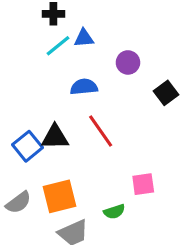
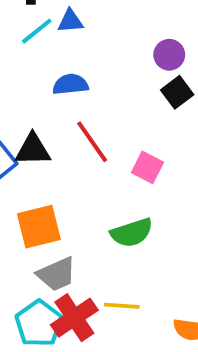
purple circle: (128, 62) -> (169, 55), moved
pink square: (143, 184) -> (147, 167), moved, turned 35
green semicircle: (114, 212) -> (132, 233), moved, size x1.5

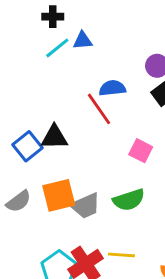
blue semicircle: (70, 84) -> (112, 88), moved
red line: (92, 142) -> (99, 109), moved
gray trapezoid: (57, 274) -> (86, 206), moved

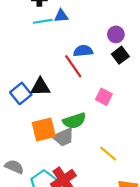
cyan line: (57, 48) -> (43, 21), turned 30
green semicircle: (129, 200) -> (74, 121), moved
gray semicircle: (19, 201) -> (14, 167), moved, turned -120
yellow line: (121, 255) -> (108, 154), moved, turned 36

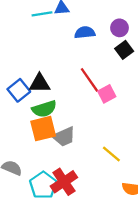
blue semicircle: (83, 51) -> (85, 32), moved
red line: (73, 66) -> (89, 80), moved
pink square: (104, 97) -> (107, 94), turned 35
green semicircle: (74, 121) -> (44, 109), moved

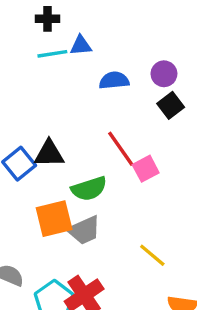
green semicircle: (44, 109) -> (89, 189), moved

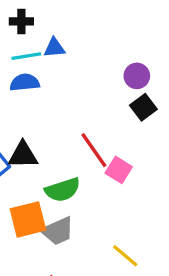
blue semicircle: (114, 80) -> (25, 82), moved
pink square: (146, 169) -> (119, 170), turned -30

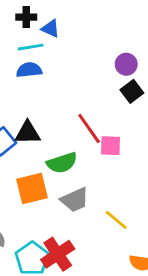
blue triangle: (54, 48) -> (51, 29), moved, turned 30
pink square: (119, 170) -> (110, 146), turned -30
gray trapezoid: (58, 231) -> (75, 200), moved

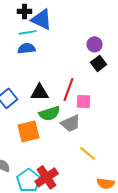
blue triangle: (51, 29) -> (42, 19), size x1.6
red line: (89, 128) -> (69, 89), turned 55
black triangle: (28, 133) -> (40, 92), moved
gray trapezoid: (75, 200) -> (71, 123), moved

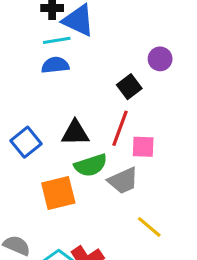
black square: (99, 63) -> (129, 87), moved

